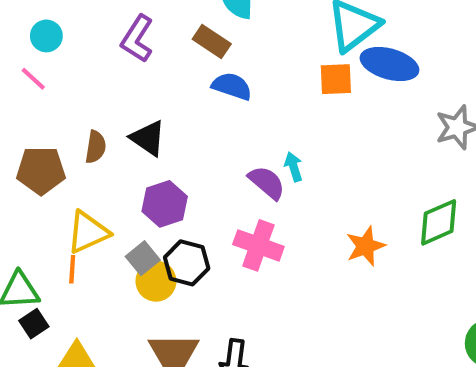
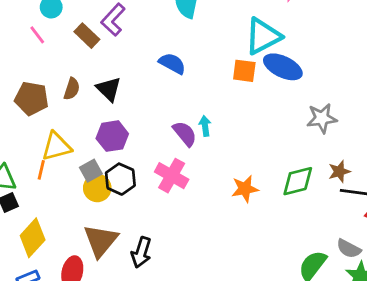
brown rectangle: (212, 42) -> (87, 36), moved

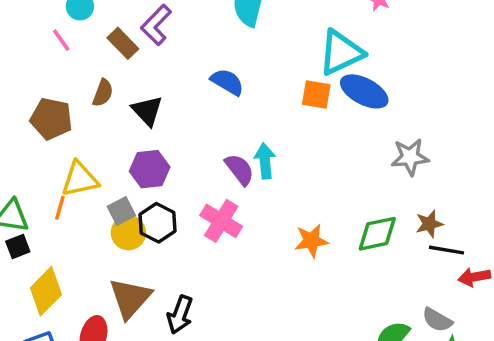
brown semicircle: (72, 89) -> (103, 93), moved
cyan arrow: (205, 126) -> (265, 161), size x1.4

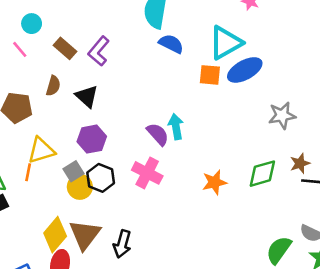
purple L-shape: (156, 25) -> (99, 51), moved
blue semicircle: (227, 82) -> (171, 44), moved
blue ellipse: (364, 91) -> (245, 70), turned -52
yellow diamond: (46, 291) -> (55, 235), moved

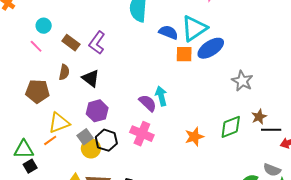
blue semicircle: (171, 44) -> (168, 32), moved
gray star: (282, 115) -> (242, 81), turned -30
orange line: (28, 172) -> (50, 140), turned 48

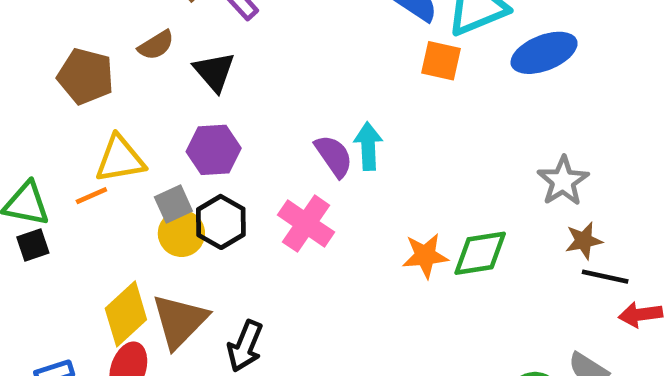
blue ellipse: (211, 48) -> (544, 53), moved
brown semicircle: (64, 72) -> (156, 45), turned 35
gray star: (242, 81) -> (563, 181), moved
green diamond: (231, 127) -> (480, 253), moved

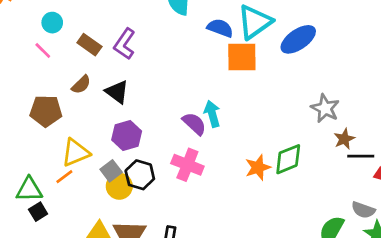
orange square: (441, 61) -> (242, 57), size x1.4

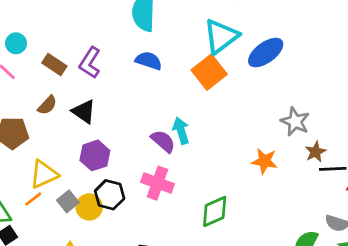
blue semicircle: (220, 28) -> (149, 61), moved
orange square: (242, 57) -> (209, 72), turned -36
green diamond: (288, 159) -> (215, 211), moved
orange star: (258, 167) -> (265, 161), moved, turned 30
gray square: (111, 171) -> (68, 201), moved

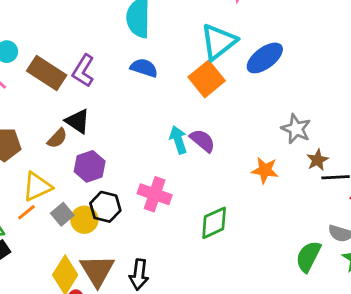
brown rectangle: (54, 64) -> (47, 73), size x1.5
brown semicircle: (47, 105) -> (57, 138), moved
purple semicircle: (163, 141) -> (203, 141), moved

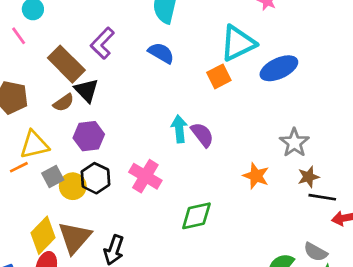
brown rectangle: (47, 73) -> (66, 64), moved
orange square: (207, 79) -> (219, 76), size x0.7

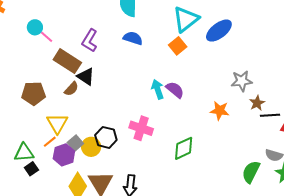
pink line: (19, 36) -> (46, 37), moved
purple hexagon: (89, 136) -> (64, 155), moved
gray star: (294, 143) -> (242, 81), turned -30
yellow triangle: (34, 145) -> (57, 123), turned -35

